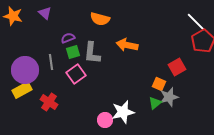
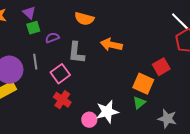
green square: (73, 52) -> (33, 28), moved
orange square: (159, 84) -> (143, 84), size x1.5
gray star: (169, 97) -> (167, 119), moved, turned 30
red cross: (49, 102) -> (62, 100), moved

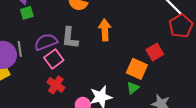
purple semicircle: (52, 38) -> (46, 42), moved, size x1.6
orange arrow: (111, 45) -> (105, 30), turned 75
gray line: (35, 62) -> (20, 49), moved

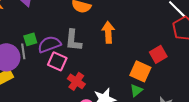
green square: (27, 13) -> (30, 39), moved
pink square: (54, 59) -> (57, 61), turned -30
red cross: (56, 85) -> (76, 81), moved

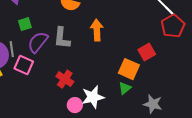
green square: (30, 39) -> (25, 24), moved
purple semicircle: (49, 44) -> (38, 42), turned -30
pink square: (57, 61) -> (24, 65), moved

